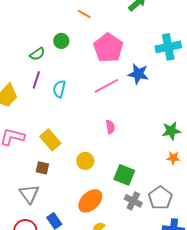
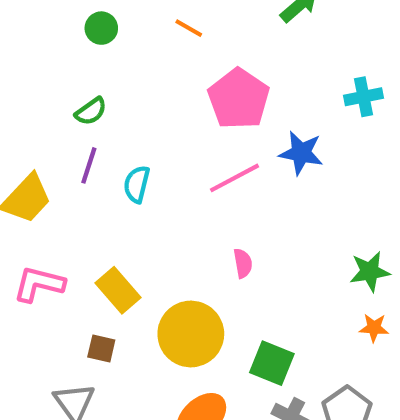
green circle: (61, 41) -> (101, 28), moved
cyan cross: (168, 47) -> (364, 97), size x0.7
yellow circle: (85, 161) -> (191, 334), size x1.8

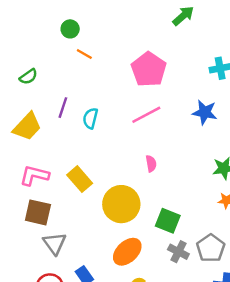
orange line: (189, 28) -> (84, 54), moved
green semicircle: (91, 111) -> (28, 77), moved
blue star: (301, 153) -> (205, 112), moved
brown square: (101, 349) -> (38, 212), moved, size x1.6

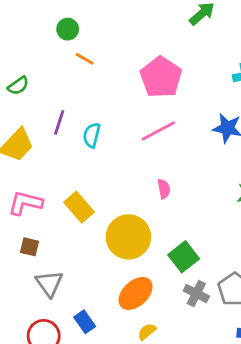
brown square: (38, 212) -> (30, 247), size x0.6
green square: (168, 221) -> (184, 257), turned 30

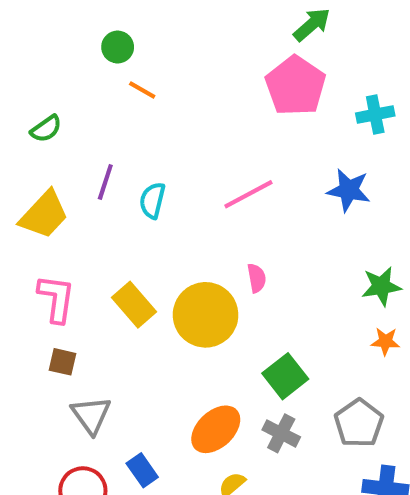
pink pentagon: (161, 77) -> (295, 86), moved
pink L-shape: (25, 203) -> (56, 298), turned 84
yellow circle: (128, 237) -> (206, 315), moved
gray cross: (196, 293) -> (281, 433), moved

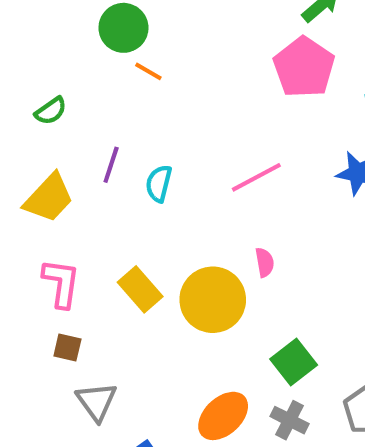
green circle: (118, 47) -> (123, 28), size x1.5

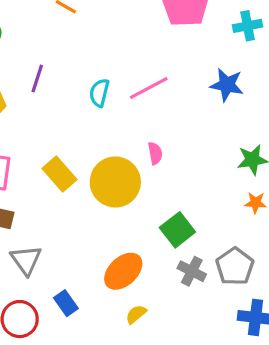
cyan semicircle: (159, 184) -> (99, 93), moved
gray cross: (290, 420) -> (192, 271), moved

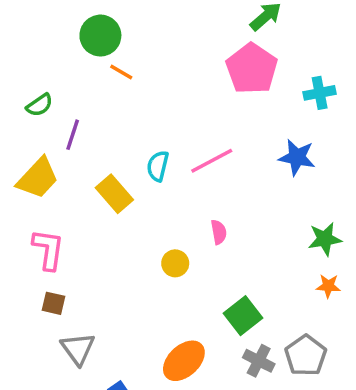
purple line: (37, 78) -> (73, 135), moved
yellow rectangle: (60, 174) -> (114, 194), moved
yellow circle: (115, 182) -> (175, 263), size x0.5

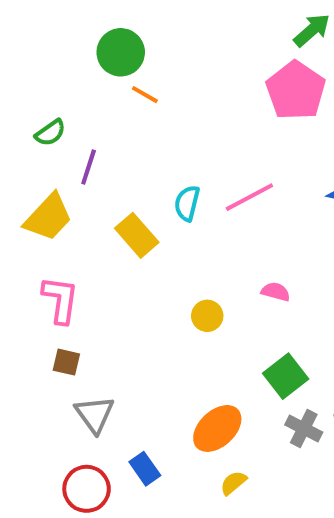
pink semicircle: (219, 232) -> (276, 292), moved, turned -65

